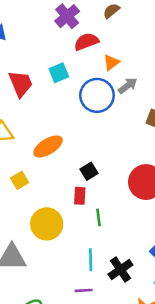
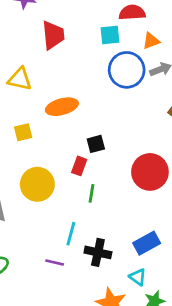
cyan square: (59, 73) -> (110, 35), moved
black cross: (120, 270) -> (98, 252), turned 30

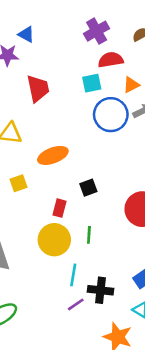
red rectangle: (79, 166) -> (59, 208), moved
yellow circle: (37, 184) -> (54, 240), moved
purple line: (55, 262) -> (76, 304), moved, turned -42

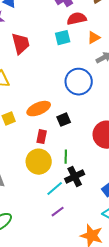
blue circle: (111, 115) -> (79, 82), moved
orange ellipse: (53, 155) -> (39, 109), moved
cyan line: (73, 275) -> (55, 189), turned 42
black cross: (101, 290) -> (75, 177), moved, turned -30

